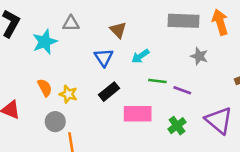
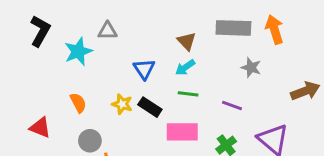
brown triangle: (118, 30) -> (187, 41), moved
green line: (157, 81) -> (188, 94), moved
black rectangle: (109, 92) -> (150, 107), turned 72
yellow star: (68, 94) -> (122, 104), moved

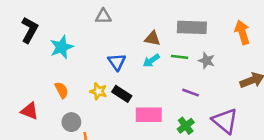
orange arrow: (274, 29) -> (242, 32), moved
gray triangle: (108, 31) -> (103, 16), moved
brown triangle: (187, 41) -> (152, 38), turned -35
green line: (188, 94) -> (180, 57), moved

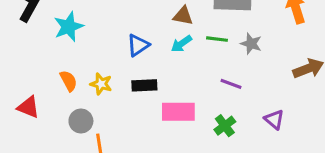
blue triangle: (117, 62) -> (138, 45), turned 30
yellow star: (98, 91) -> (101, 84), moved
black rectangle: (122, 94) -> (144, 85), turned -36
purple triangle: (225, 121) -> (274, 119), size x0.6

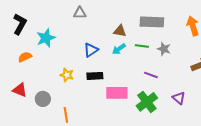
orange semicircle: (69, 81) -> (25, 57), moved, turned -88
gray circle: (81, 121) -> (43, 99), moved
green cross: (225, 126) -> (147, 102), size x1.5

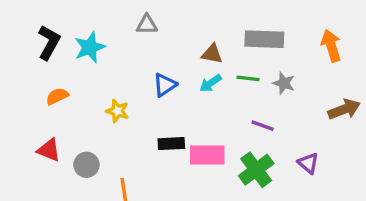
cyan star: (46, 38) -> (90, 47), moved
yellow star: (67, 75) -> (117, 111), moved
black rectangle: (95, 76) -> (171, 144), moved

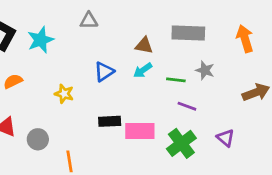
green line: (248, 78) -> (176, 80), moved

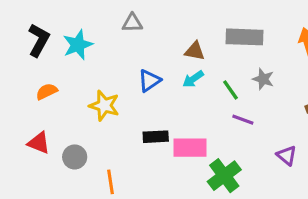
green line: (176, 80) -> (230, 90), turned 48
yellow star: (64, 94) -> (104, 106), size x1.4
green cross: (181, 143) -> (224, 176), moved

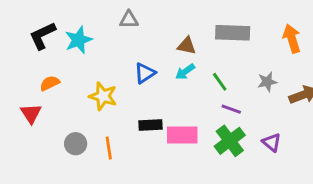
black L-shape: (39, 40) -> (42, 36), turned -144
gray star: (263, 79) -> (267, 82), moved, turned -30
red triangle: (39, 143) -> (31, 113), moved, turned 35
green cross: (224, 176) -> (230, 141), moved
orange line: (110, 182) -> (109, 148), moved

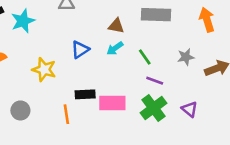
orange line: (109, 148) -> (66, 114), moved

